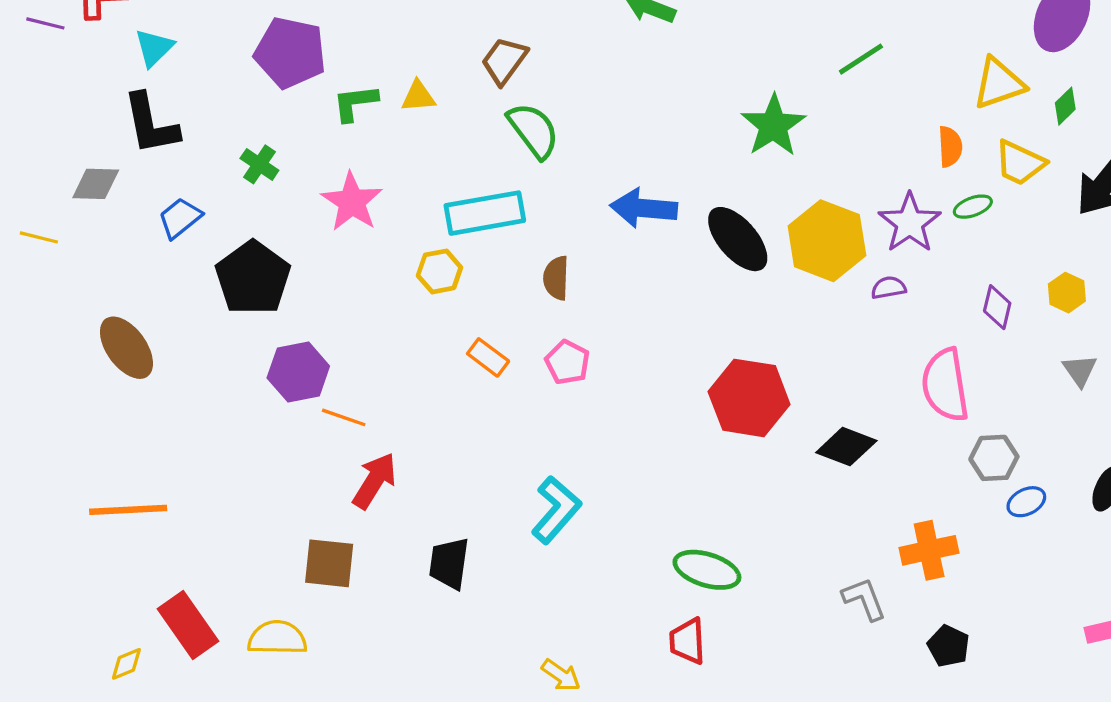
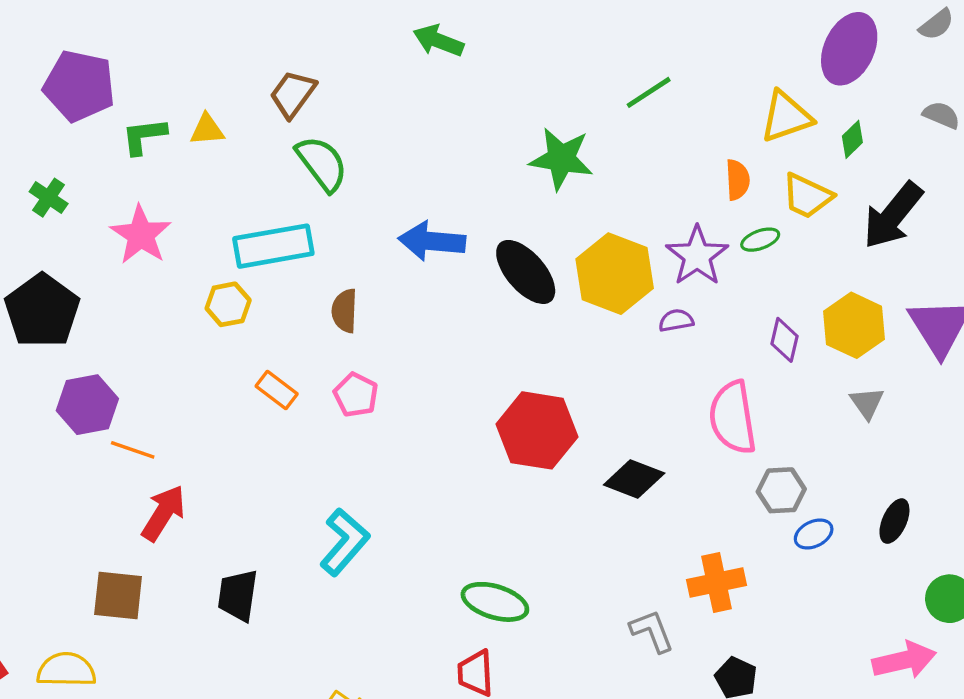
green star: (773, 126) -> (561, 159), turned -30
yellow hexagon: (1067, 293) -> (854, 325), size x1.6

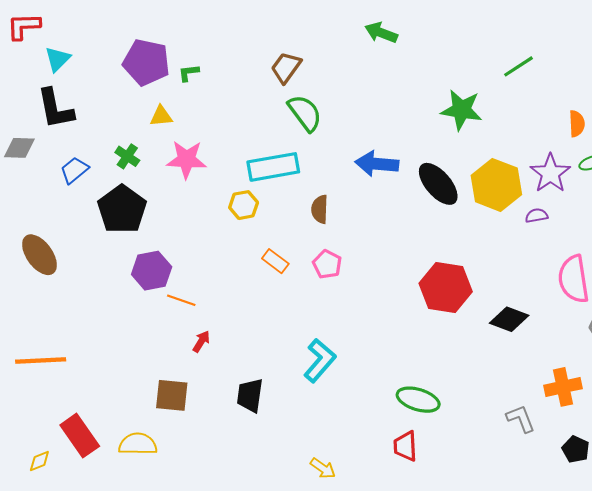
yellow triangle: (207, 130) -> (161, 116), moved
green L-shape: (144, 136) -> (189, 73), moved, size x0.7
green cross: (49, 198) -> (127, 156), moved
pink star: (141, 235) -> (186, 160), turned -30
red arrow: (163, 513) -> (201, 341), size x0.6

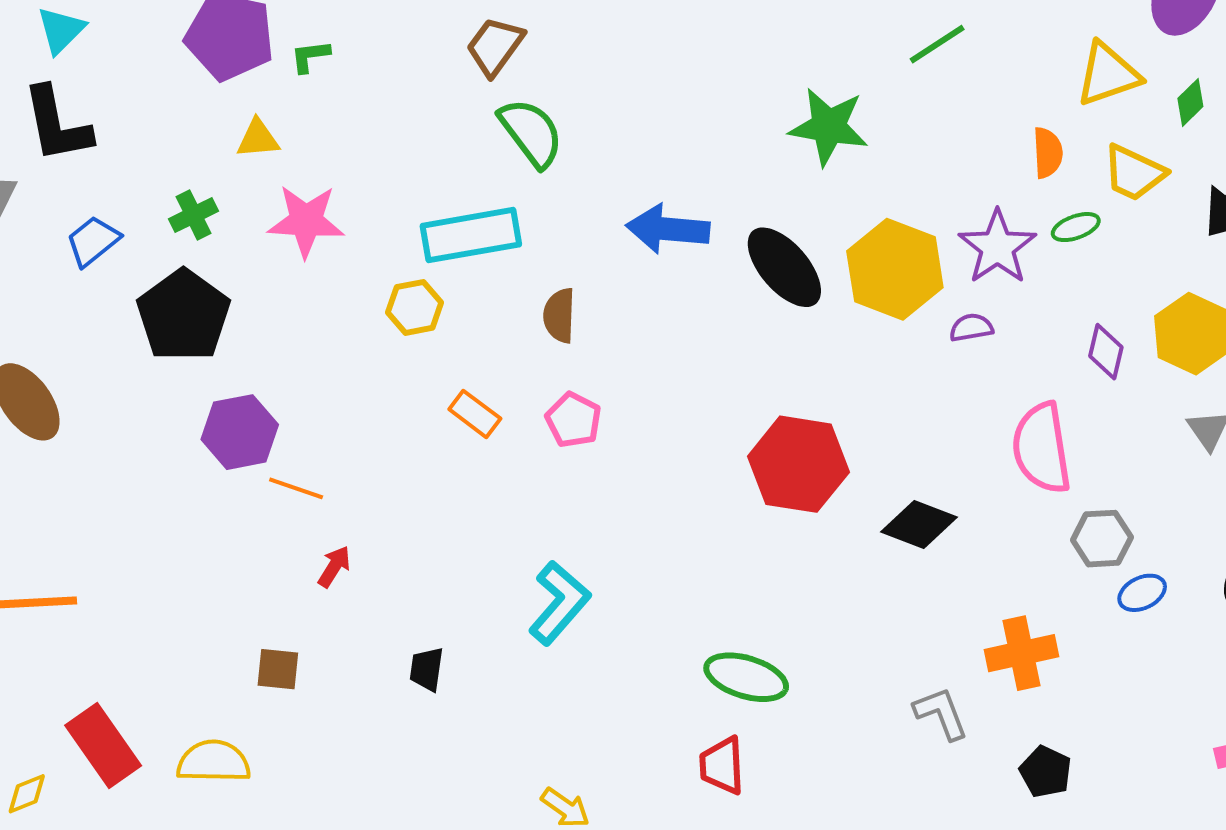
green cross: (127, 156) -> (194, 215), turned 30
brown square: (172, 395) -> (278, 669), size x0.7
black trapezoid: (250, 395) -> (427, 669), size x0.7

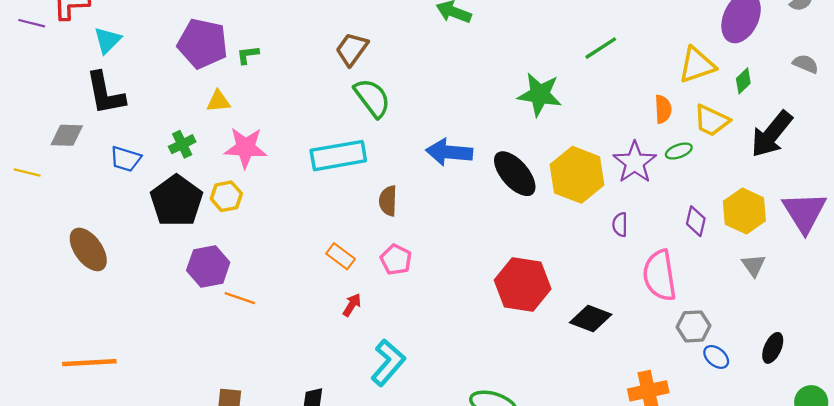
blue trapezoid: (93, 241) -> (126, 159), turned -124
yellow hexagon: (415, 307) -> (226, 196), moved
purple semicircle: (971, 328) -> (620, 225), moved, turned -80
red arrow: (334, 567) -> (352, 305), moved
blue ellipse: (1142, 593) -> (716, 357), turned 65

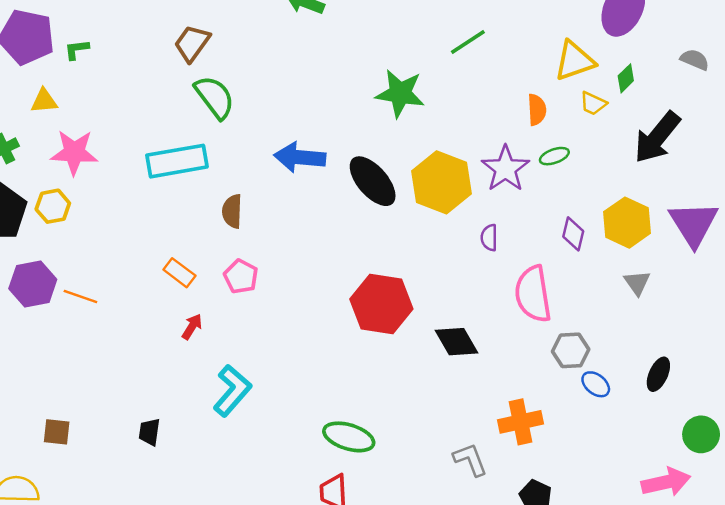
yellow trapezoid: (712, 120) -> (593, 103), moved, size x0.7
orange line: (240, 298) -> (80, 297), moved
black diamond: (591, 318) -> (457, 342), turned 39

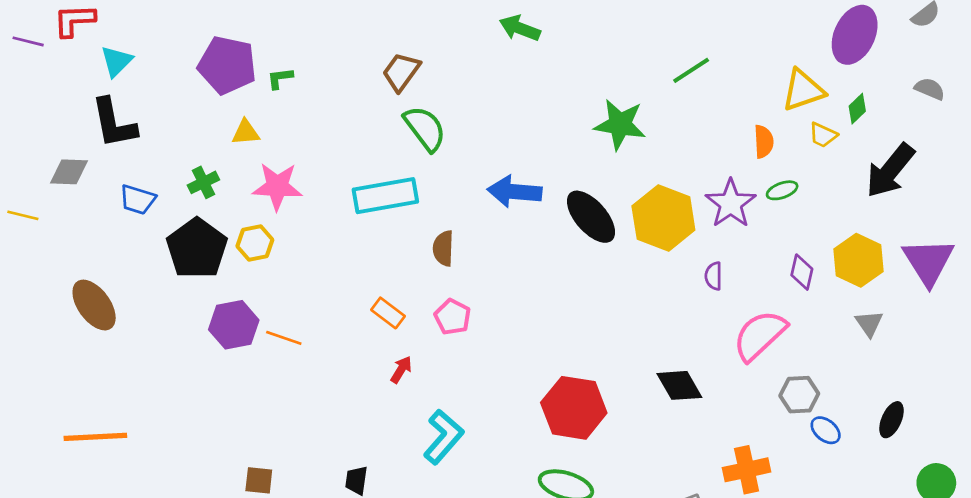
pink semicircle: (533, 294) -> (760, 335), turned 56
red hexagon: (381, 304) -> (574, 408), moved

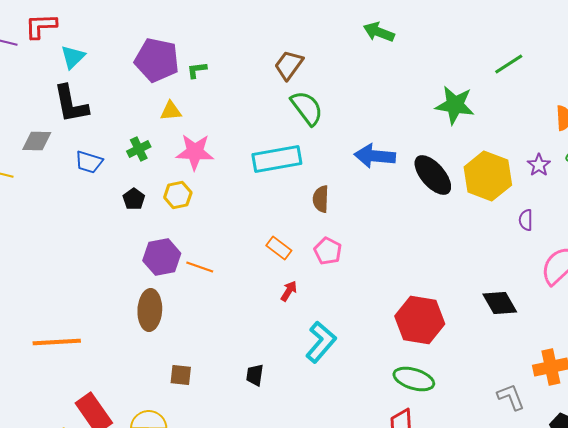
purple star: (731, 204) -> (539, 165), size x0.6
black pentagon: (197, 248) -> (134, 199), size x0.5
brown ellipse: (94, 305) -> (150, 310), moved, turned 39

